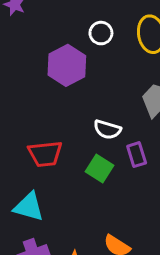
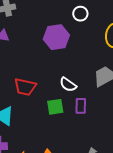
white circle: (101, 33) -> (80, 14), moved
green square: (100, 168) -> (55, 107), turned 30

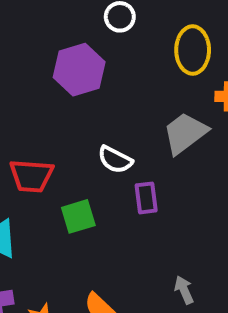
green square: (55, 107) -> (78, 216), moved

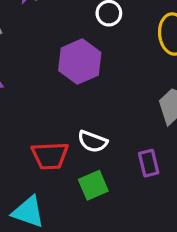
white semicircle: (115, 160) -> (93, 141), moved

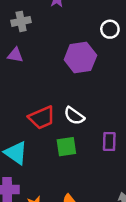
red trapezoid: (50, 156) -> (42, 118), turned -36

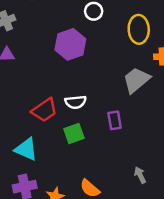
white semicircle: (74, 116) -> (76, 102), turned -30

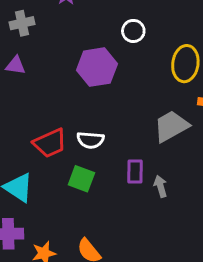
green square: (74, 133) -> (81, 179), turned 30
gray arrow: (140, 175) -> (160, 186), moved

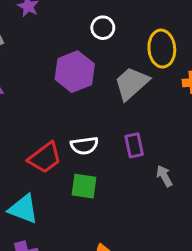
gray trapezoid: (171, 126) -> (131, 83), moved
purple rectangle: (135, 172) -> (134, 145), moved

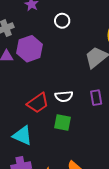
white circle: (103, 28) -> (62, 21), moved
purple hexagon: (75, 72) -> (30, 49), moved

